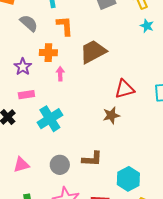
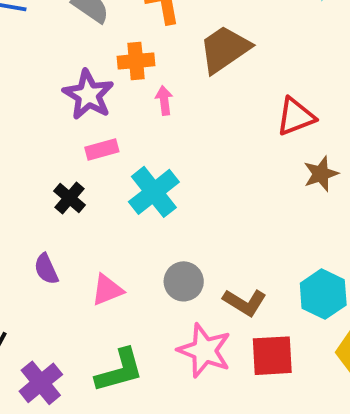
purple star: (23, 67) -> (88, 95), size x1.4
brown star: (111, 115) -> (321, 174), moved
brown L-shape: (92, 159) -> (245, 302), moved, turned 35

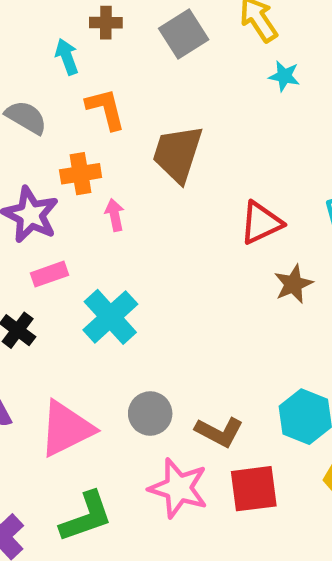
brown trapezoid: (225, 49) -> (177, 154), turned -34
pink triangle: (107, 290) -> (66, 429), size x1.6

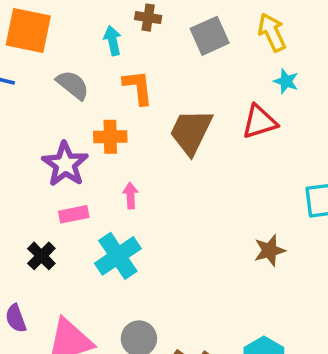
pink arrow: (115, 215) -> (131, 196), moved
red triangle: (261, 223) -> (259, 122), moved

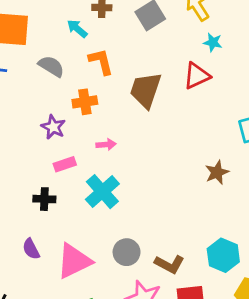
cyan arrow: (113, 41) -> (77, 29), turned -30
purple star: (65, 164) -> (53, 127), size x0.7
pink arrow: (131, 196) -> (106, 144), turned 96
black cross: (41, 256) -> (44, 199), turned -35

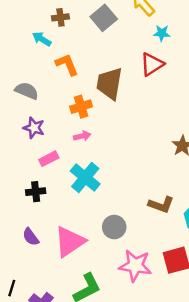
gray semicircle: (51, 66) -> (27, 91), moved
orange cross: (85, 102) -> (81, 107), moved
brown L-shape: (170, 264) -> (161, 205), moved

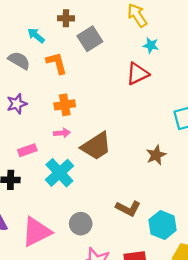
brown cross: (60, 17) -> (66, 18), moved
gray square: (104, 18) -> (90, 39), moved
brown trapezoid: (109, 83) -> (96, 146), moved, turned -140
gray semicircle: (27, 91) -> (19, 60), moved
purple star: (34, 128) -> (17, 104), moved, turned 30

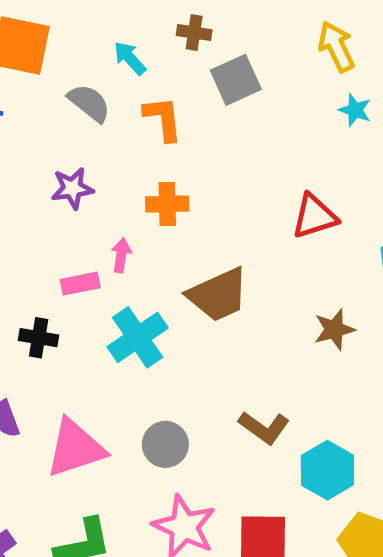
red triangle: (138, 74) -> (314, 216), moved
pink arrow: (62, 133) -> (121, 255), moved, turned -84

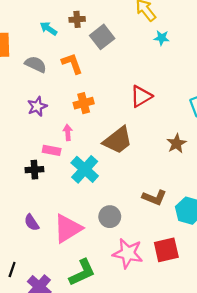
cyan arrow: (130, 58) -> (48, 29), moved
red triangle: (314, 216) -> (141, 96), moved
pink rectangle: (80, 284) -> (52, 150), turned 36
black cross: (39, 338) -> (34, 170), moved

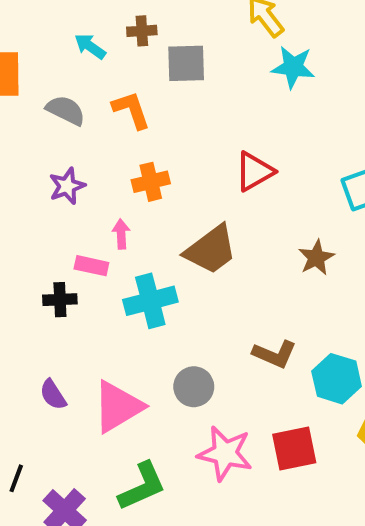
gray square: (102, 37) -> (186, 63), turned 35
cyan star: (162, 38) -> (293, 67), size x1.5
cyan cross: (85, 169) -> (150, 301), turned 32

